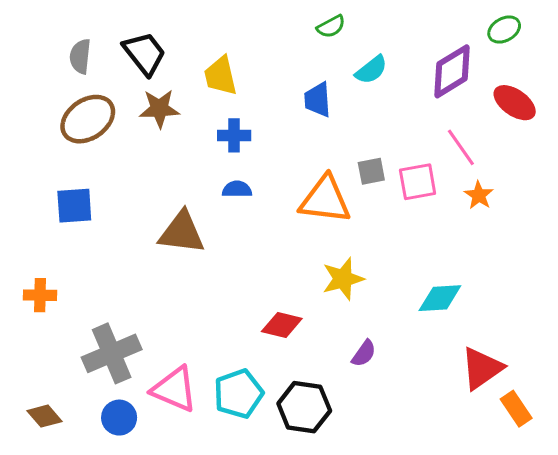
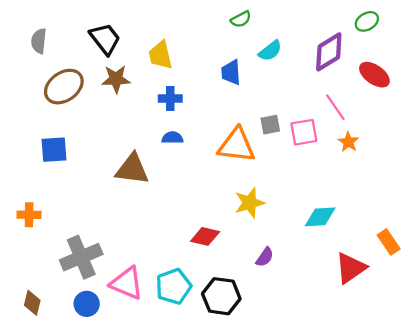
gray semicircle: (80, 56) -> (39, 41), moved
orange rectangle: (516, 409) -> (389, 242), moved
brown diamond: (44, 416) -> (32, 303), turned 55

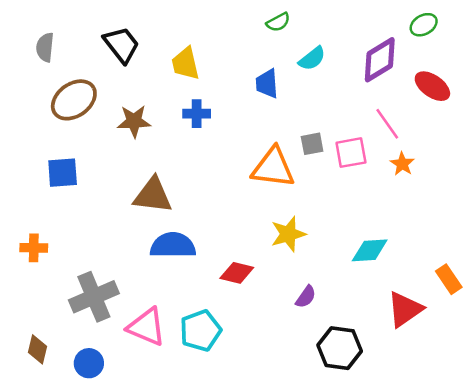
brown star: (116, 79) -> (134, 121), moved
blue semicircle: (172, 138) -> (173, 245), moved, size x1.8
black hexagon: (221, 296) -> (340, 348), moved
blue circle: (87, 304) -> (89, 363), moved

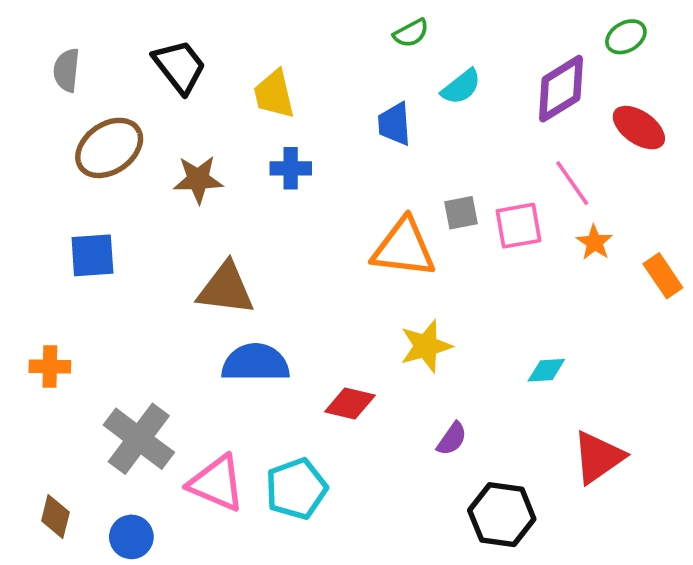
cyan diamond: (370, 250) -> (546, 370), size x0.7
orange rectangle: (449, 279) -> (663, 276), moved
gray cross: (94, 297) -> (139, 439), turned -30

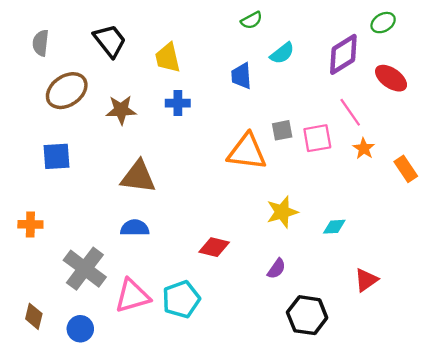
yellow star: (426, 346) -> (282, 212), moved
blue semicircle: (255, 363) -> (135, 228), moved, size x0.7
red triangle: (598, 457) -> (366, 280), size x0.7
pink triangle: (217, 483) -> (132, 296), turned -39

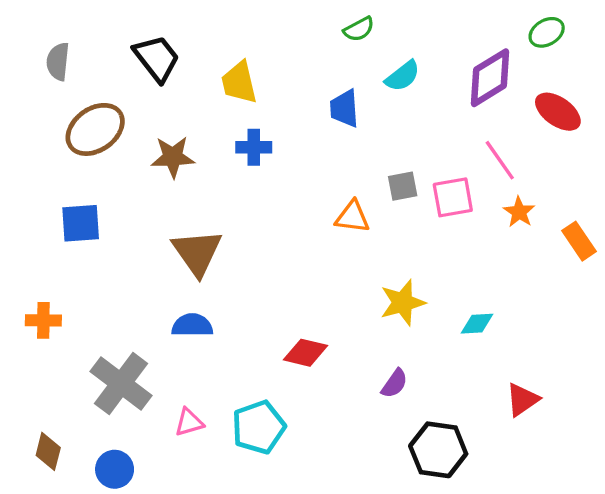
orange triangle: (247, 152) -> (352, 217), size x0.6
brown triangle: (138, 177) -> (197, 252), turned 48
pink triangle: (132, 296) -> (189, 422), size x0.6

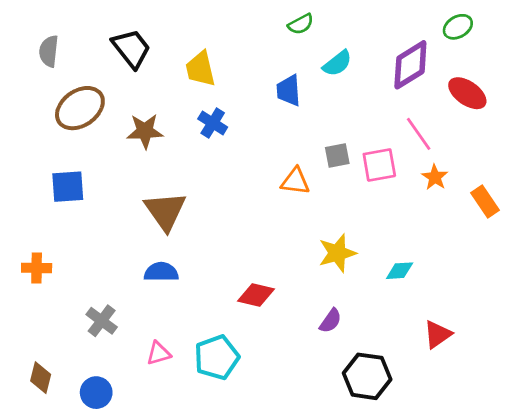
blue cross: (254, 147) -> (213, 123), turned 32
gray cross: (121, 383) -> (102, 321), size x0.6

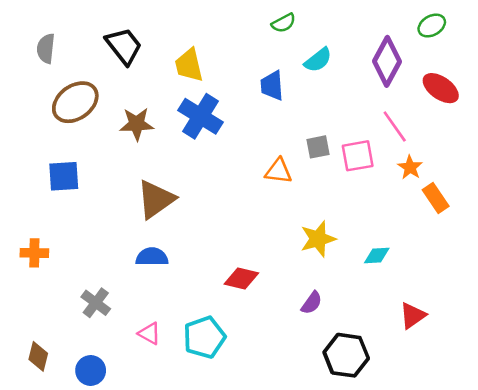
purple diamond: (410, 65) -> (387, 61), turned -30
blue cross: (213, 123) -> (200, 116), size x1.6
orange rectangle: (485, 202) -> (436, 198), moved
brown triangle: (165, 211) -> (156, 199), turned 30
pink triangle: (158, 353) -> (149, 333), turned 45

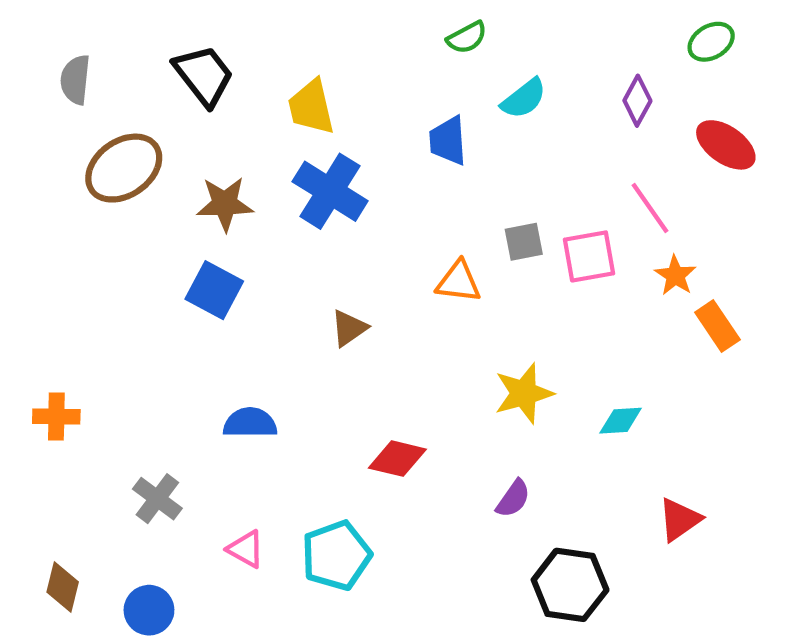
purple diamond: (387, 61) -> (637, 101), size x0.6
blue square: (64, 176) -> (214, 290), moved, turned 32
brown triangle: (156, 199) -> (349, 328), moved, size x0.6

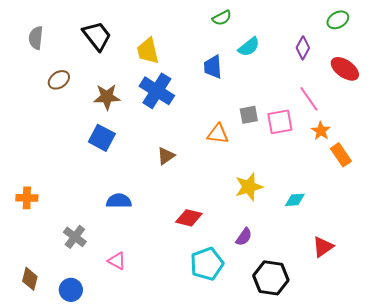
brown ellipse: (124, 168) -> (59, 80), size x0.6
cyan pentagon: (336, 555) -> (207, 264), moved

